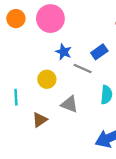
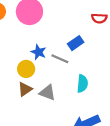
blue star: (64, 52) -> (38, 52), moved
brown triangle: (40, 120) -> (25, 89), moved

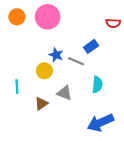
brown triangle: (25, 89) -> (41, 104), moved

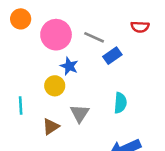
pink circle: (48, 17) -> (56, 35), moved
gray line: (76, 61) -> (94, 37), moved
gray triangle: (65, 93) -> (80, 113), turned 42

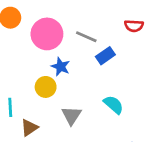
cyan semicircle: (120, 103) -> (114, 105), turned -54
brown triangle: (51, 126) -> (29, 128), moved

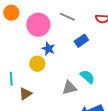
gray line: (86, 37) -> (67, 17), moved
gray triangle: (71, 115) -> (69, 88), moved, turned 42

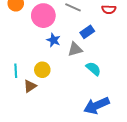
yellow circle: (37, 64) -> (42, 70), moved
gray triangle: (69, 88) -> (75, 49), moved

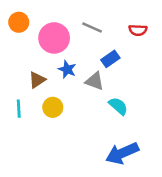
gray triangle: (75, 49) -> (95, 81), turned 35
brown triangle: (30, 86) -> (37, 80), moved

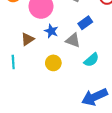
cyan semicircle: (118, 106) -> (91, 60), turned 98
yellow circle: (53, 107) -> (53, 63), moved

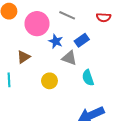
blue star: (51, 31) -> (56, 41), moved
cyan semicircle: (91, 60) -> (88, 78), turned 112

